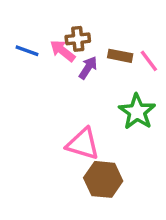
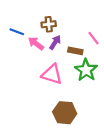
pink arrow: (63, 51) -> (36, 43), moved
brown rectangle: (120, 56) -> (75, 51), moved
pink triangle: (83, 144) -> (52, 74), moved

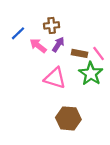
blue line: (17, 32) -> (18, 33), turned -64
pink line: (93, 38) -> (99, 53), moved

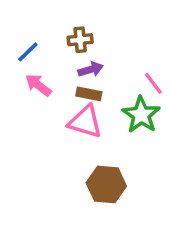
purple arrow: (58, 44) -> (91, 69), turned 40
pink arrow: (38, 46) -> (38, 85), moved
brown rectangle: (80, 53) -> (89, 94), moved

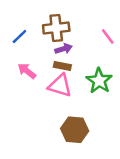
brown cross: (80, 40) -> (56, 28), size x1.5
pink line: (153, 83) -> (108, 37), moved
pink arrow: (38, 85) -> (27, 71), moved

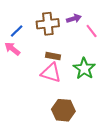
purple arrow: (64, 49) -> (74, 19), moved
pink arrow: (27, 71) -> (12, 49), moved

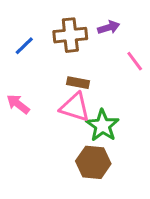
pink line: (92, 31) -> (135, 61), moved
pink arrow: (12, 49) -> (18, 104), moved
green star: (84, 69) -> (102, 126), moved

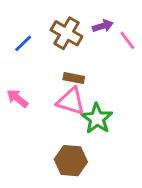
brown cross: (70, 35) -> (67, 33), turned 36
pink line: (135, 61) -> (127, 40), moved
brown hexagon: (93, 162) -> (71, 161), moved

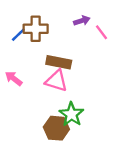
brown cross: (67, 33) -> (36, 29), moved, turned -30
brown rectangle: (74, 78) -> (59, 62), size x1.5
green star: (97, 119) -> (71, 114), moved

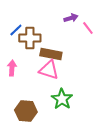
brown cross: (36, 29) -> (30, 38), moved
pink arrow: (14, 78) -> (12, 68), turned 56
brown hexagon: (56, 128) -> (26, 111), moved

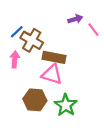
brown cross: (30, 38) -> (32, 40), turned 30
pink arrow: (12, 68) -> (15, 59), moved
brown hexagon: (26, 111) -> (35, 100), moved

